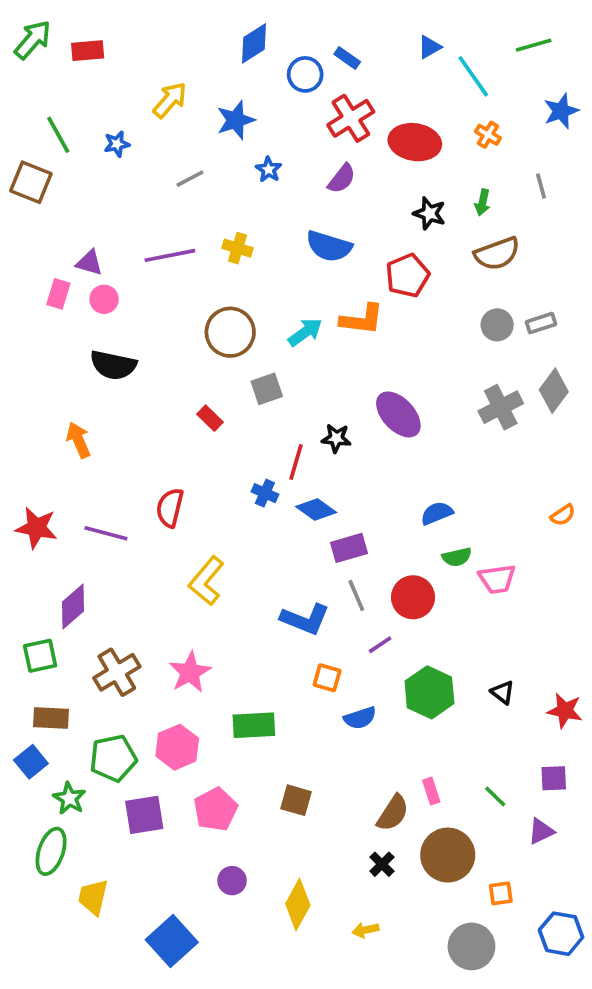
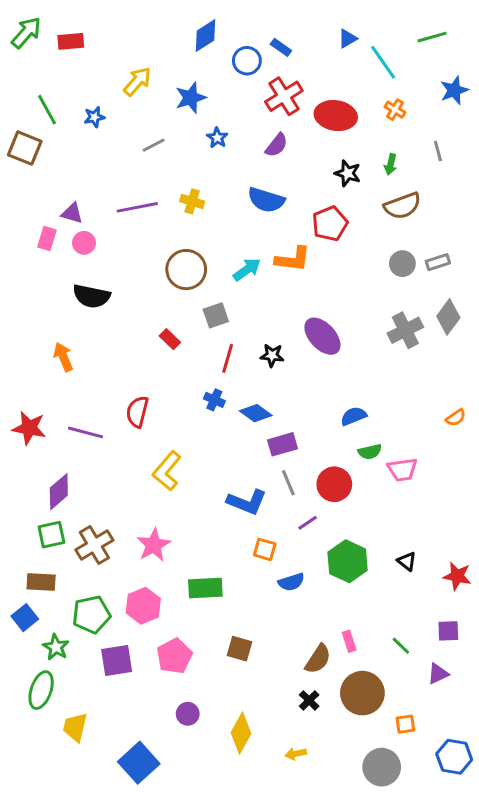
red line: (296, 462) -> (228, 358), moved
green square: (40, 656) -> (51, 535), moved

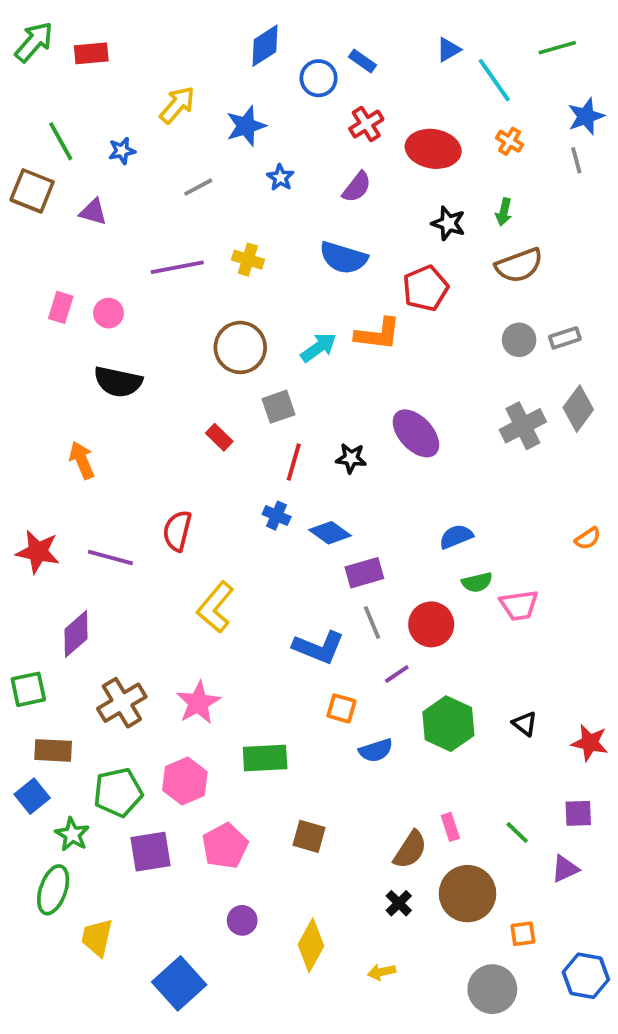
red cross: (284, 96) -> (366, 124), size x0.7
gray line: (438, 151) -> (576, 160), moved
purple triangle: (72, 213) -> (93, 212), moved
green square: (51, 535) -> (28, 689), moved

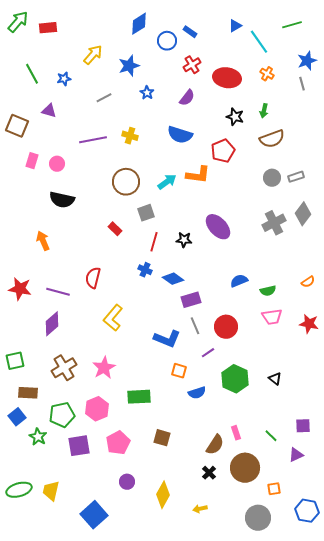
brown square: (32, 191) -> (17, 126), moved
green semicircle: (477, 582) -> (268, 291), moved
purple diamond: (76, 634) -> (52, 324), moved
red star: (590, 743) -> (309, 324), moved
green ellipse: (53, 890) -> (19, 490), moved, turned 55

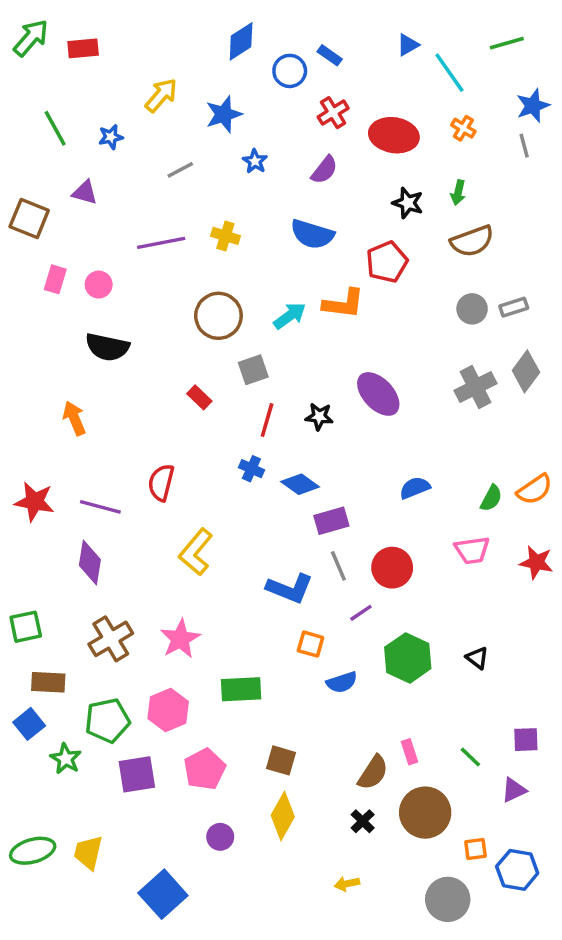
orange semicircle: (308, 282) -> (535, 489), size x1.5
green semicircle: (268, 291) -> (491, 498), moved, turned -49
purple diamond: (52, 324) -> (90, 562), turned -40
yellow diamond: (163, 495) -> (283, 816), moved
blue hexagon: (307, 511) -> (517, 870), moved

